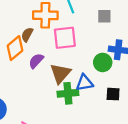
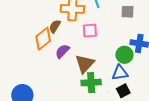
pink square: (65, 38) -> (90, 31), size x0.7
blue triangle: (85, 83) -> (120, 73), moved
black square: (113, 94) -> (123, 91), moved, turned -32

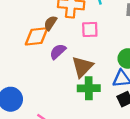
orange diamond: (43, 39) -> (37, 36), turned 30

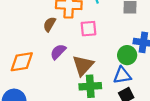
orange diamond: (37, 36) -> (22, 62), moved

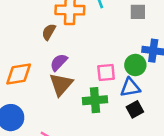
pink square: (88, 29) -> (106, 73), moved
brown triangle: (83, 65) -> (61, 84), moved

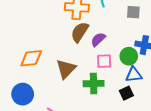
brown semicircle: (49, 32) -> (80, 32), moved, size x1.5
purple semicircle: (59, 62) -> (98, 39), moved
blue triangle: (130, 87) -> (134, 75), moved

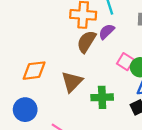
purple semicircle: (98, 39) -> (107, 32), moved
pink square: (104, 61) -> (125, 62), moved, turned 35

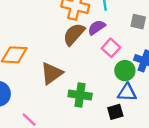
pink square: (125, 62) -> (111, 48), moved

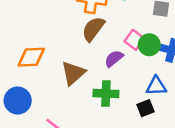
purple semicircle: (97, 27) -> (114, 59), moved
green circle: (125, 71) -> (149, 45), moved

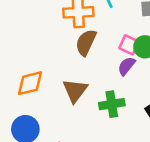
purple semicircle: (114, 59) -> (126, 66), moved

